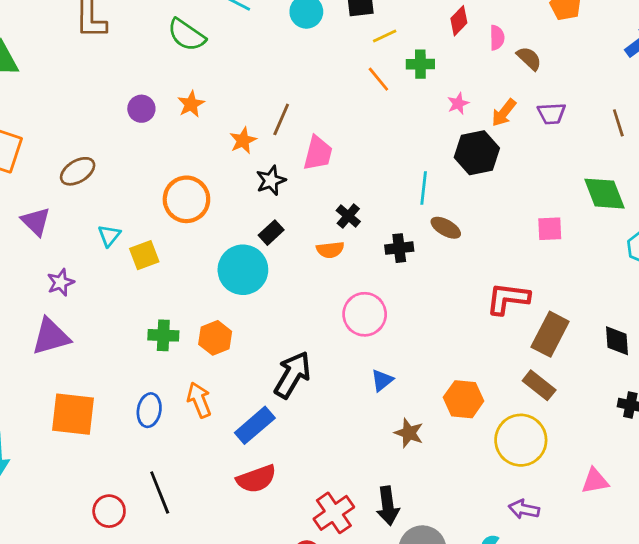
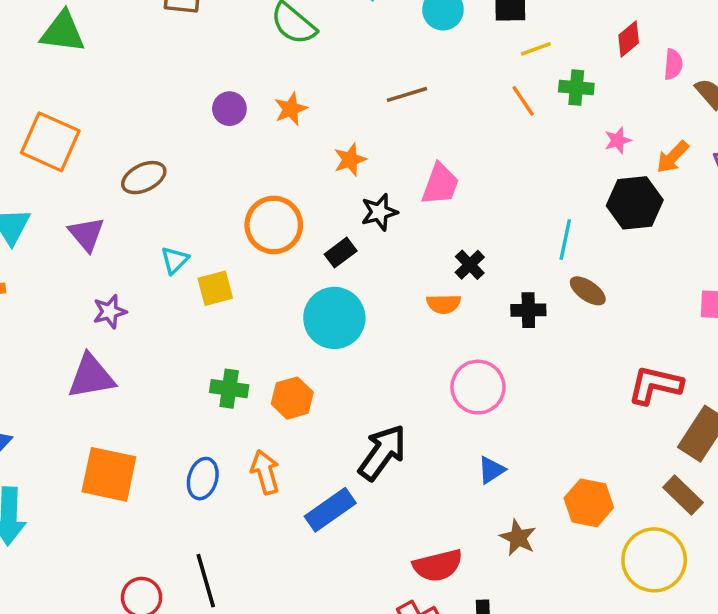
brown line: (281, 119) -> (407, 94), moved, turned 44
black rectangle: (271, 233) -> (341, 253), moved
red semicircle: (256, 479) -> (438, 566), moved

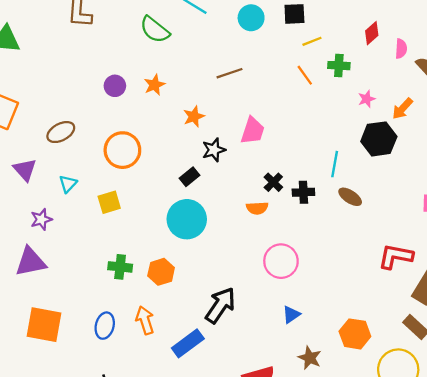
orange circle: (274, 225) -> (122, 150), moved
cyan triangle: (175, 260) -> (68, 184), moved
black cross: (528, 310) -> (303, 192), moved

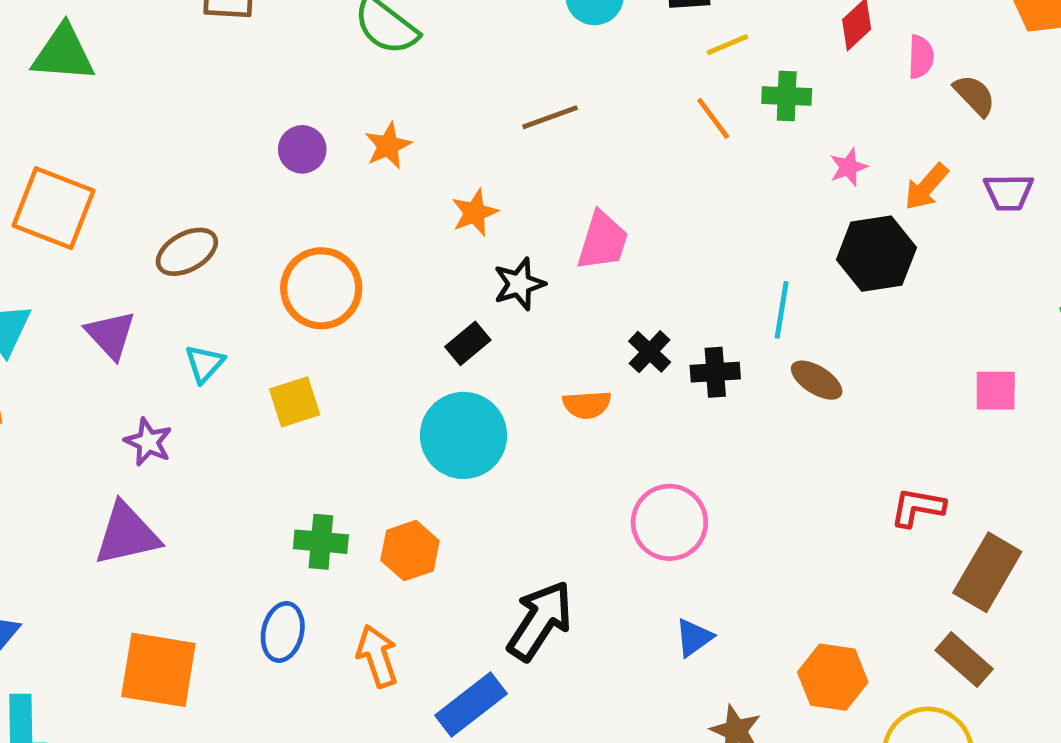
orange semicircle: (257, 208) -> (587, 405), moved
purple star: (41, 219) -> (148, 442), turned -30
red L-shape: (396, 256) -> (918, 507), size x0.7
blue ellipse: (105, 326) -> (283, 632), moved

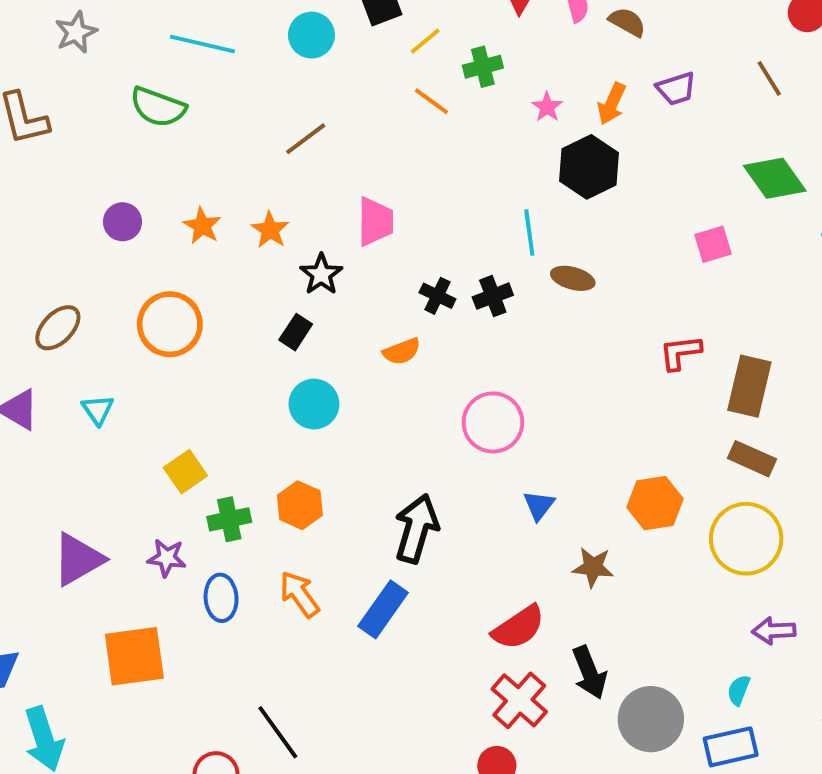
orange star: (388, 146) -> (202, 226), moved
yellow square: (295, 402) -> (185, 472), moved
cyan circle: (464, 435) -> (314, 404), size x0.7
purple star: (148, 442) -> (167, 558), moved

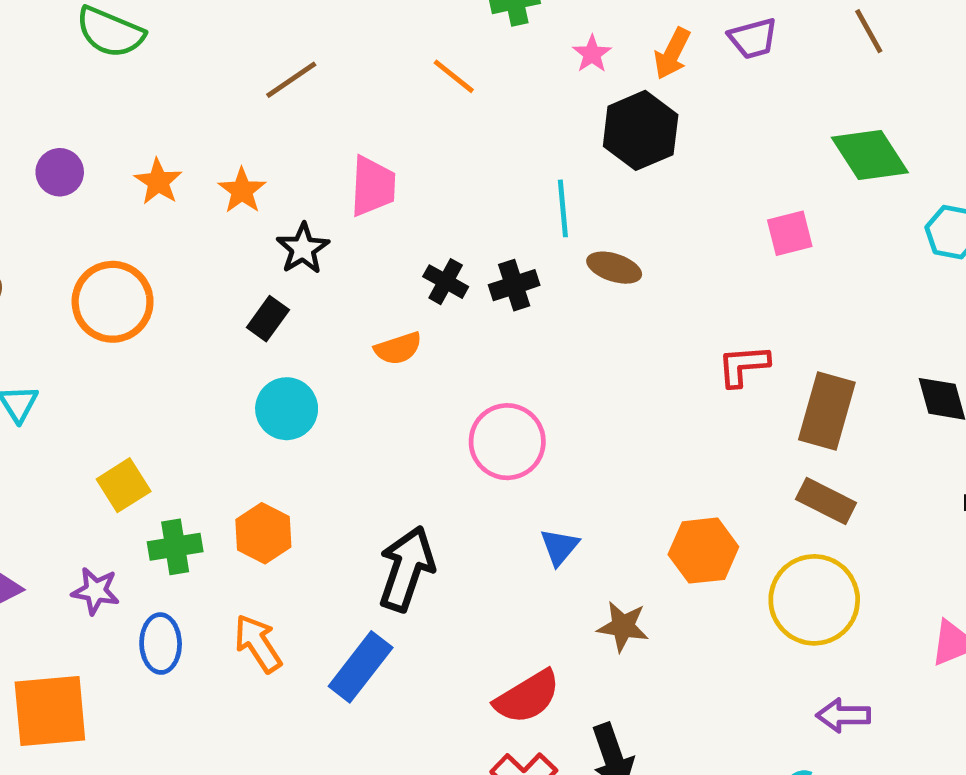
orange line: (432, 101) -> (454, 76), moved

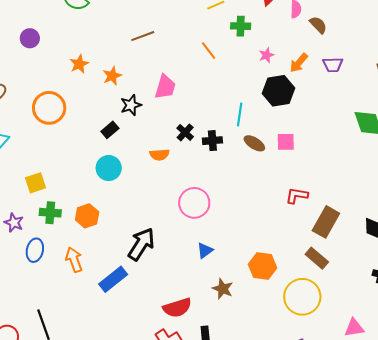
purple circle: (60, 172) -> (30, 38), moved
pink square: (790, 233) -> (286, 142), moved

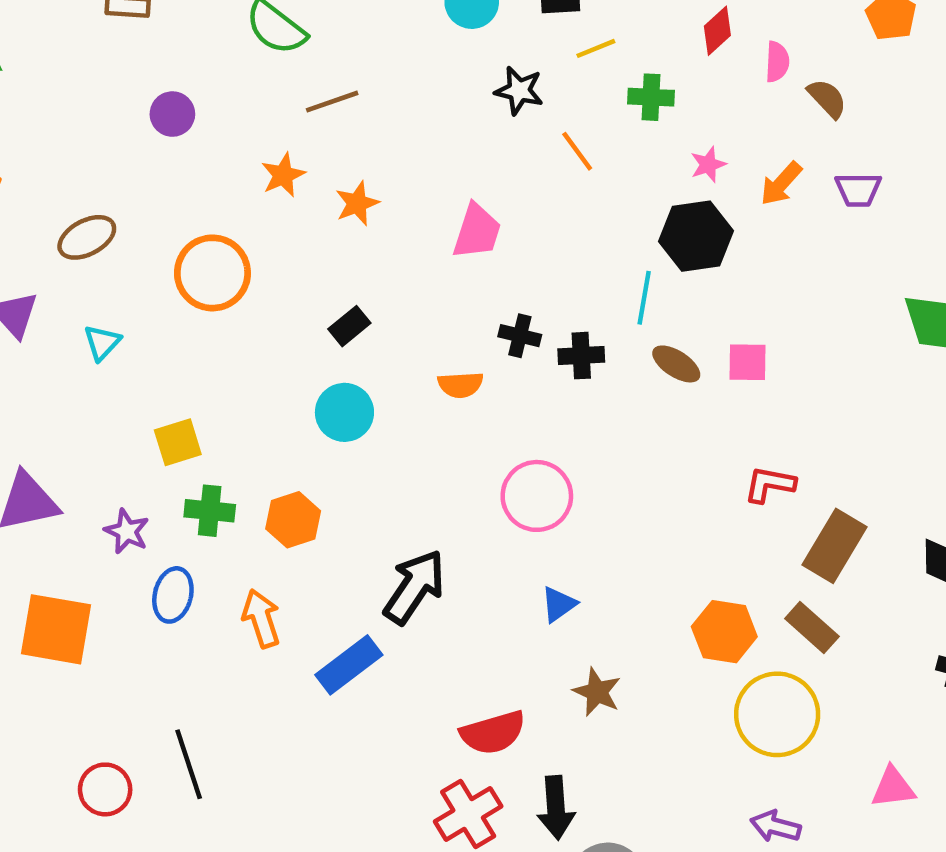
brown line: (143, 36) -> (332, 102), moved
black hexagon: (278, 91) -> (696, 236), moved
black star: (131, 105) -> (519, 91), moved, turned 30
black cross: (185, 132) -> (520, 336), turned -30
orange hexagon: (263, 266) -> (724, 632), moved

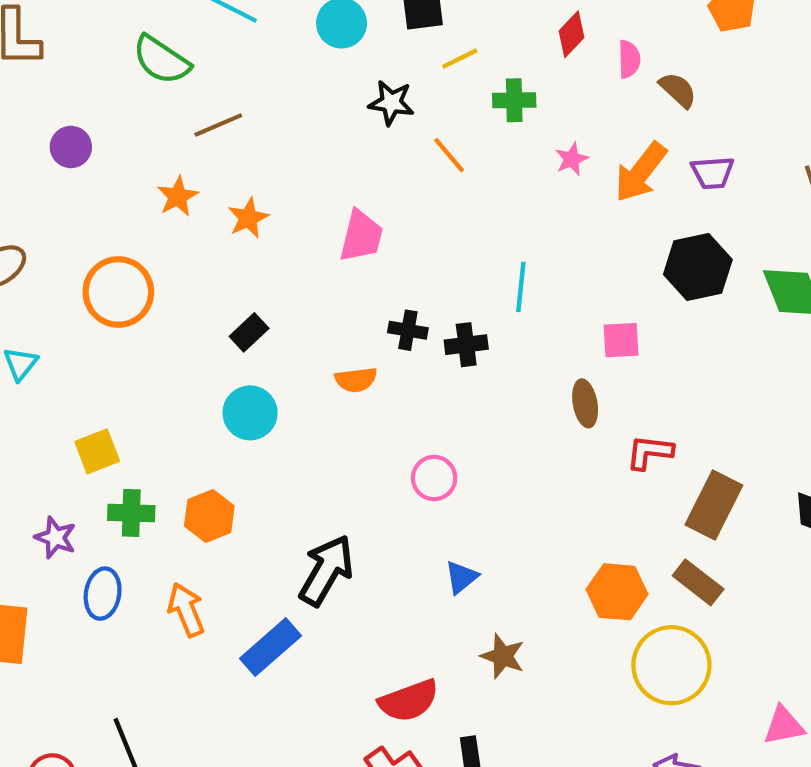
orange arrow: (781, 184) -> (641, 172), size x1.4
black hexagon: (696, 236) -> (698, 267), moved
brown ellipse: (676, 364) -> (585, 403), moved, turned 51
pink circle: (537, 496) -> (434, 478), size x0.7

